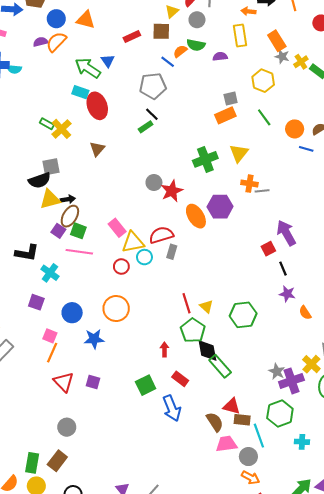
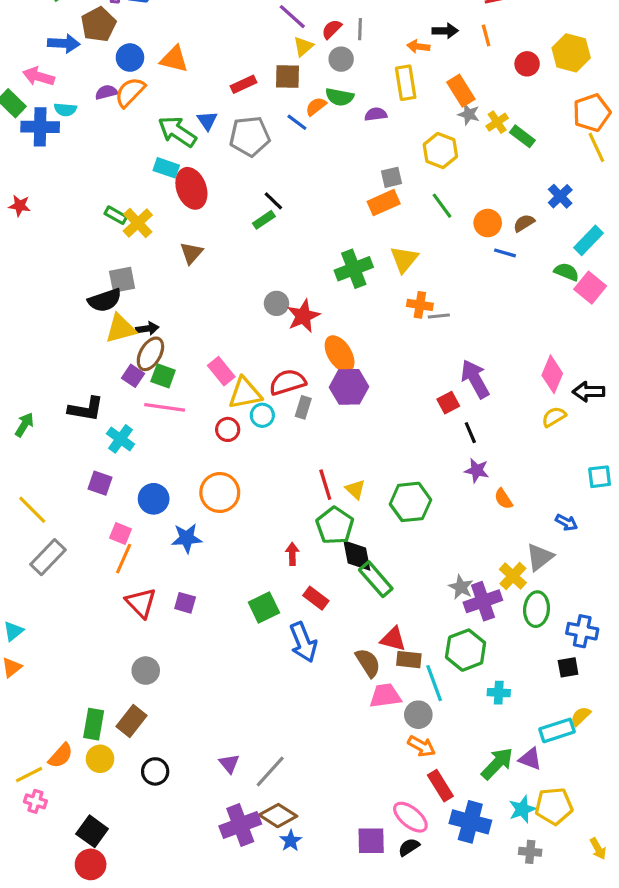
cyan semicircle: (14, 69) -> (65, 110), moved
gray pentagon: (153, 86) -> (250, 136), moved
purple hexagon: (220, 207) -> (349, 387), moved

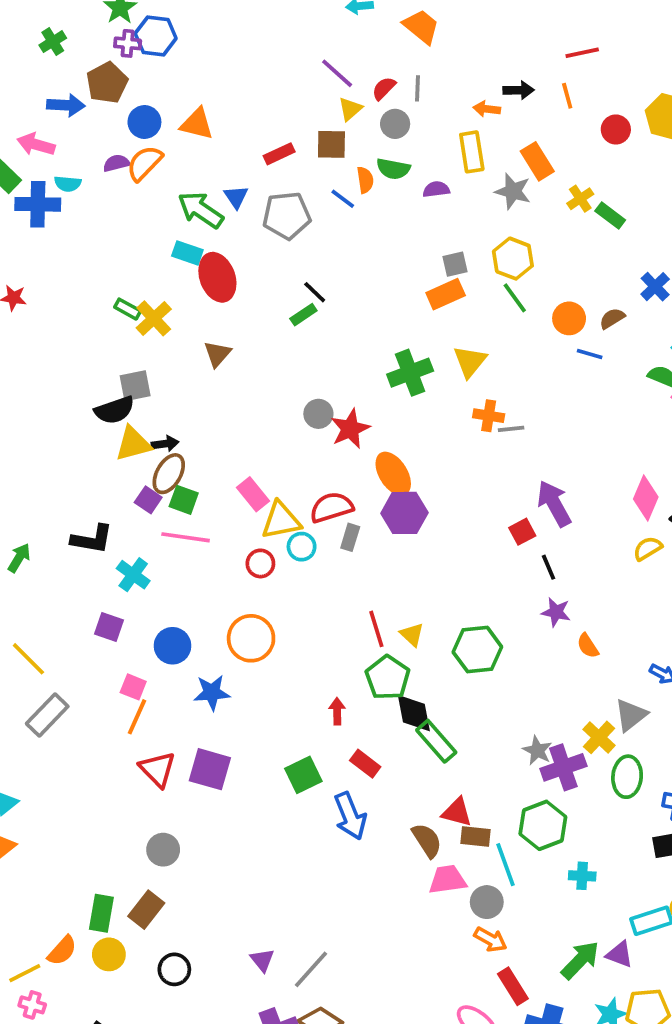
orange semicircle: (316, 106) -> (365, 180), turned 120
gray star: (469, 114) -> (513, 191), moved, size x1.4
yellow hexagon: (440, 151) -> (513, 259), moved
purple square: (185, 603) -> (210, 769), size x1.6

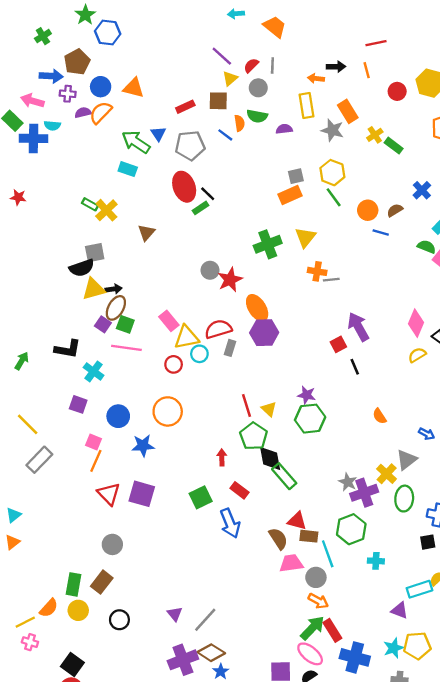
purple cross: (128, 43) -> (68, 94), moved
red ellipse: (217, 277) -> (184, 187), moved
purple star: (556, 612) -> (307, 395), moved
green arrow: (580, 960) -> (312, 628), moved

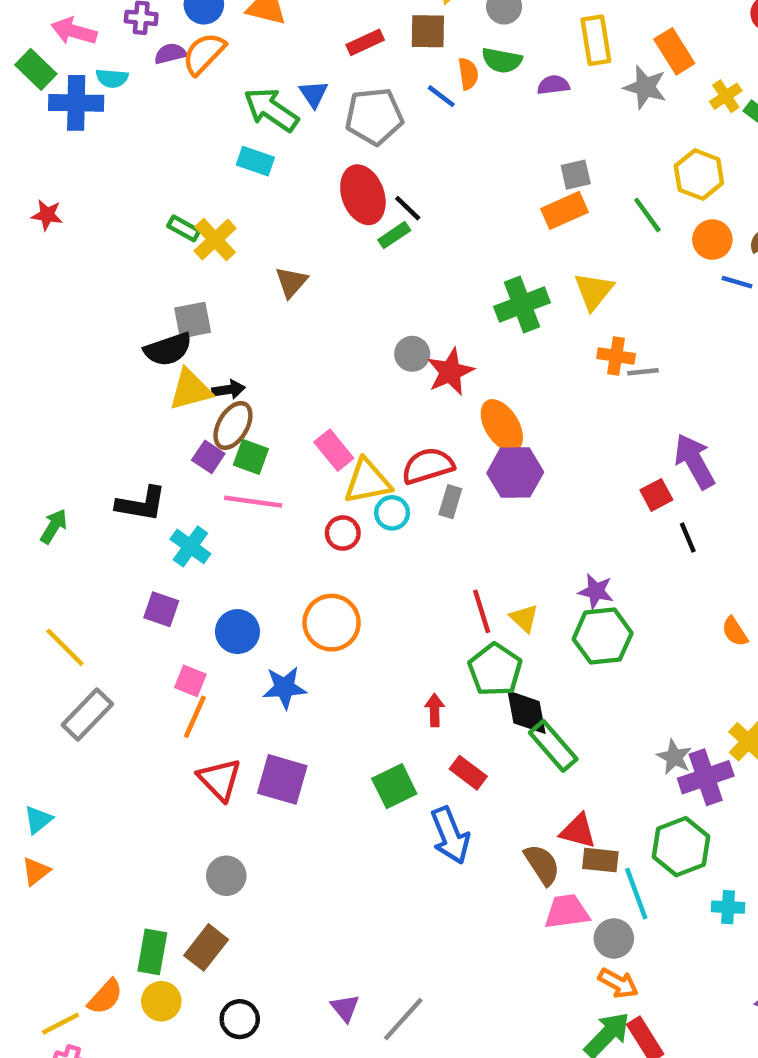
yellow hexagon: (332, 173) -> (699, 175), moved

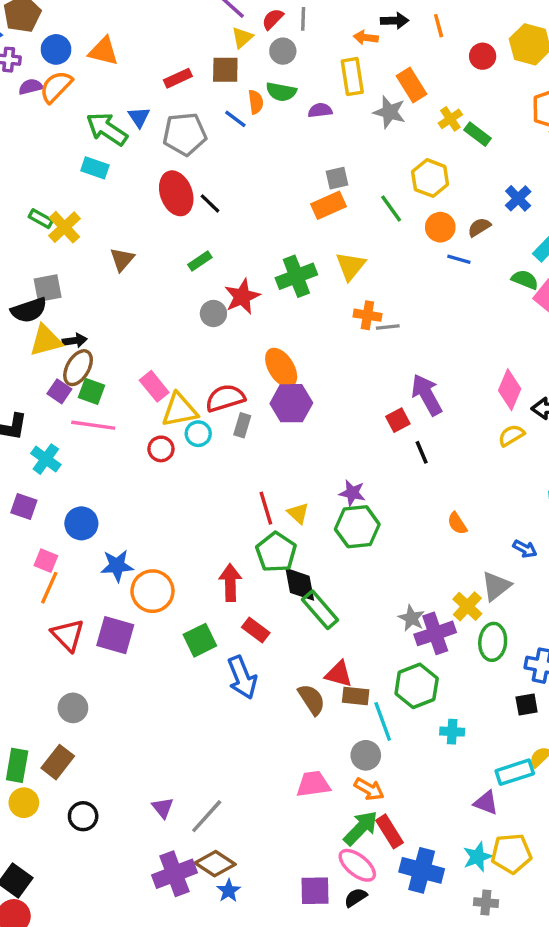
green rectangle: (394, 235) -> (200, 261), moved
red star: (450, 372) -> (242, 297), moved
orange circle: (332, 623) -> (152, 591), moved
red arrow: (435, 710) -> (230, 583), size x1.5
pink trapezoid: (567, 912) -> (313, 784), moved

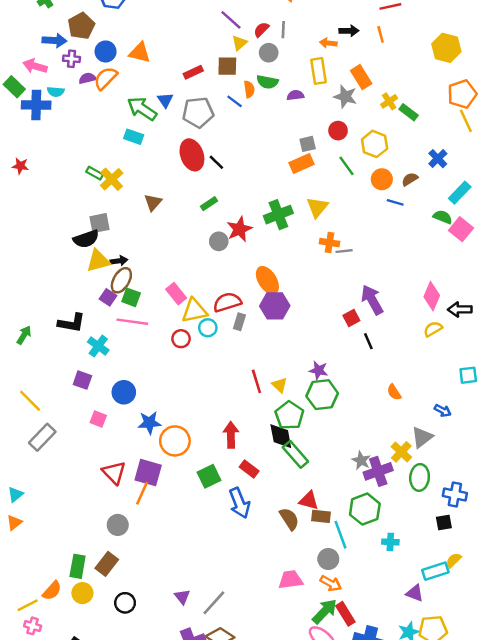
red circle: (483, 56) -> (338, 131), moved
green pentagon: (276, 552) -> (289, 415), moved
orange line: (49, 588) -> (142, 493), moved

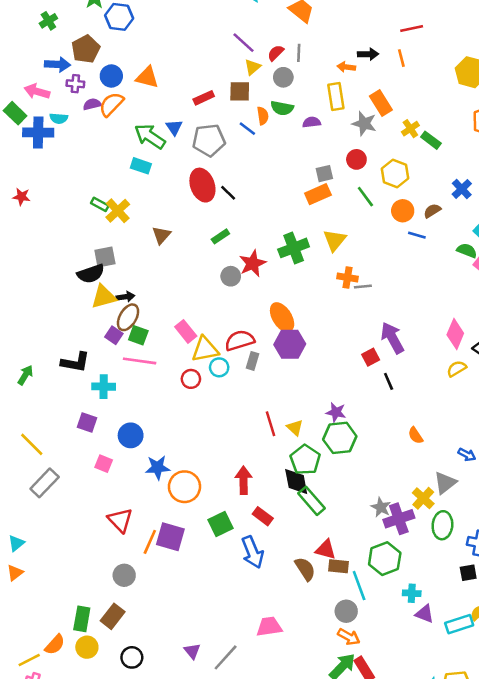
cyan cross: (98, 346) -> (104, 387), turned -35
purple square: (148, 473) -> (170, 537), moved
pink trapezoid: (291, 580) -> (269, 627), moved
purple triangle: (415, 593) -> (425, 614), moved

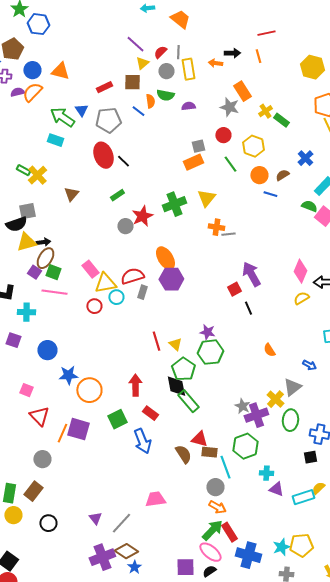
yellow rectangle: (336, 97) -> (188, 69), moved
pink square: (104, 464) -> (26, 390), moved

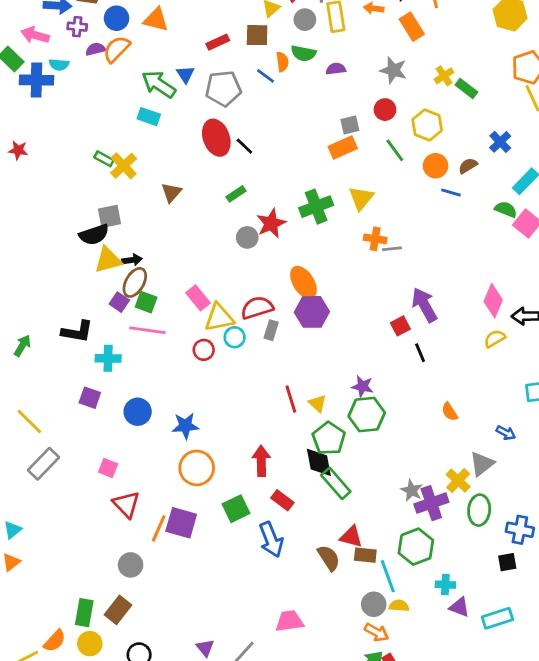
orange rectangle: (242, 91) -> (412, 27), moved
blue star: (68, 375) -> (185, 426), moved
yellow semicircle: (318, 488) -> (399, 606), moved, turned 48

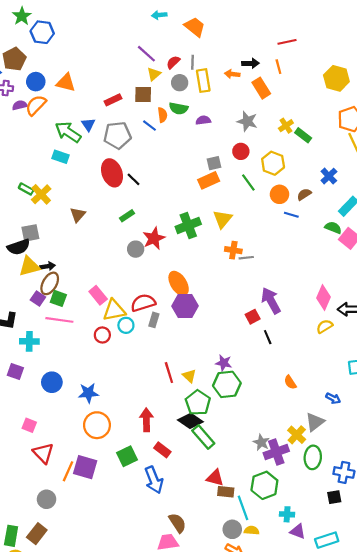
black diamond: (319, 462) -> (190, 421), turned -45
brown semicircle: (329, 558) -> (177, 523), moved

